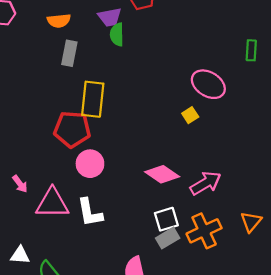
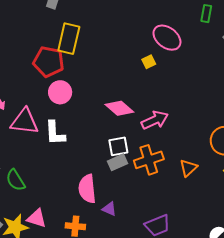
orange triangle: (251, 222) -> (188, 168), moved

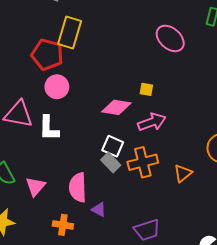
yellow square: (149, 62) -> (146, 89), moved, turned 32
pink diamond: (119, 108) -> (116, 107), turned -36
white square: (118, 146) -> (113, 146), turned 30
gray rectangle: (118, 162) -> (111, 163), turned 66
pink triangle: (37, 218) -> (35, 186), moved, turned 50

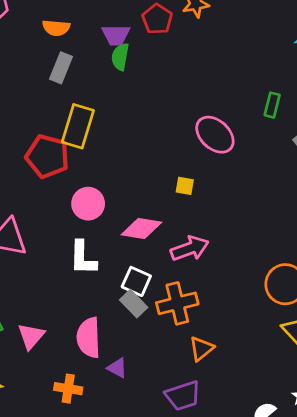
pink circle: (57, 87) -> (88, 204), moved
yellow square: (146, 89) -> (185, 186), moved
white L-shape: (49, 128) -> (83, 258), moved
orange triangle: (183, 173) -> (201, 349), moved

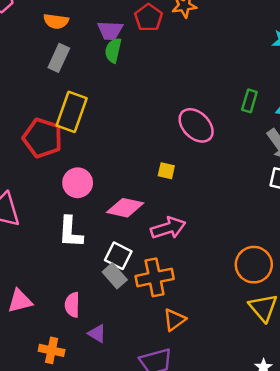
pink triangle: (31, 336) -> (20, 301), turned 32
pink semicircle: (89, 338) -> (72, 305), size x0.7

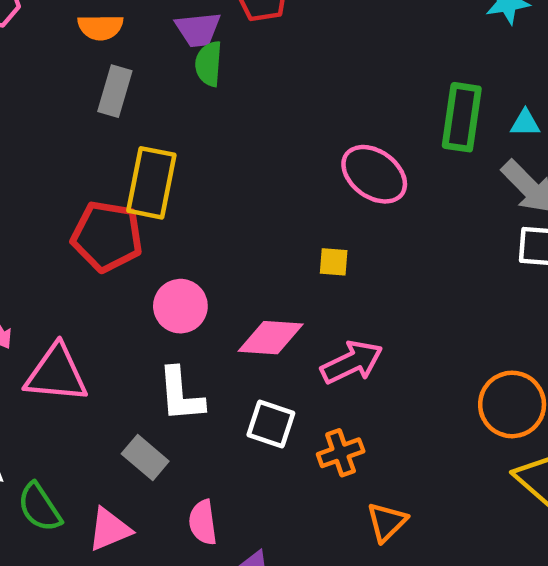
green rectangle: (249, 101) -> (462, 117), size x1.6
gray rectangle: (115, 276) -> (145, 457), moved
orange cross: (155, 277) -> (341, 453), size x0.7

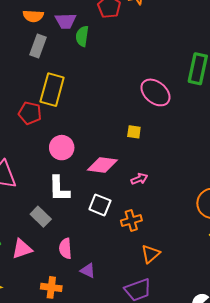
purple trapezoid: (198, 29) -> (66, 21), moved
red pentagon: (107, 236) -> (30, 113), size x0.7
pink arrow: (352, 362) -> (139, 179), size x0.6

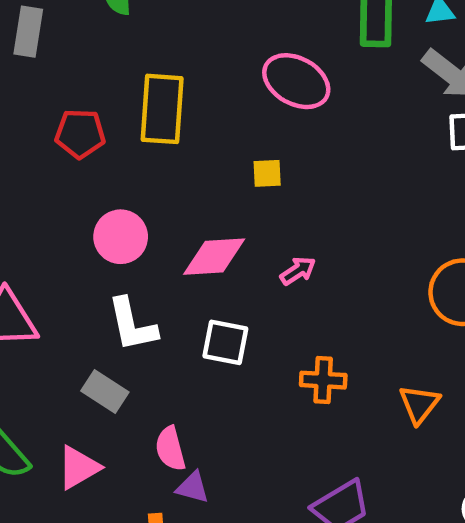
yellow rectangle: (52, 90) -> (162, 109), moved
red pentagon: (30, 113) -> (80, 134), moved
orange cross: (131, 220) -> (323, 380), moved, turned 30
orange triangle: (151, 254) -> (419, 404), moved
purple triangle: (88, 271) -> (193, 487), moved

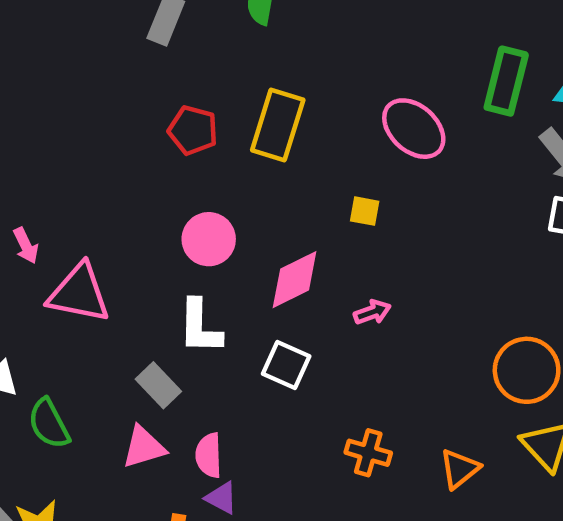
pink diamond: (214, 257) -> (295, 280), turned -36
orange cross: (323, 380) -> (368, 453), moved
pink triangle: (79, 467) -> (144, 447), moved

